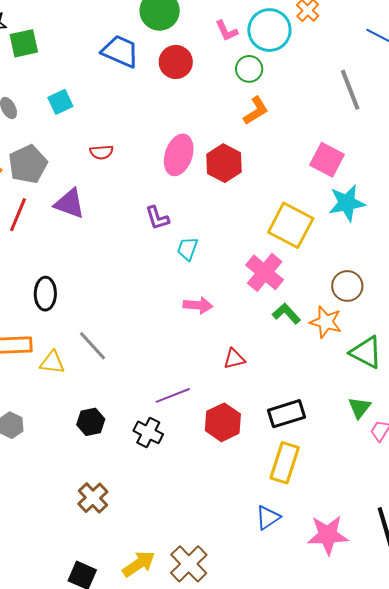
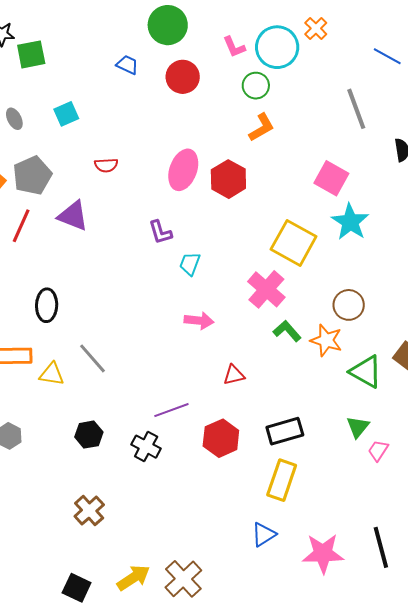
blue trapezoid: (120, 51) -> (127, 65), size x0.6
cyan star: (347, 203) -> (350, 222), turned -30

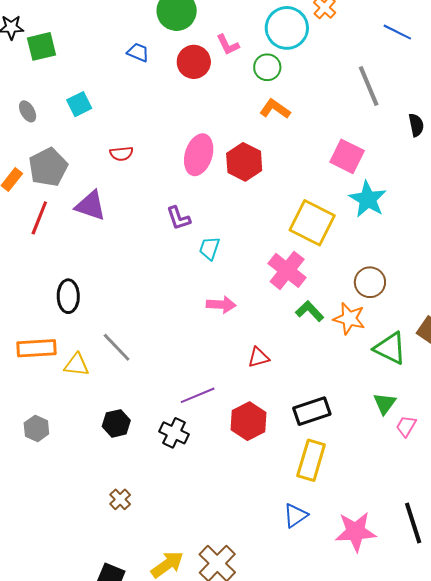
pink L-shape: (234, 47) -> (228, 45), moved
orange L-shape: (262, 127) -> (275, 109), turned -112
brown cross: (89, 511) -> (120, 499), size x0.7

